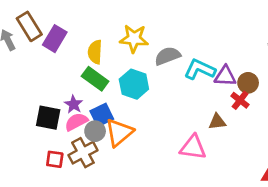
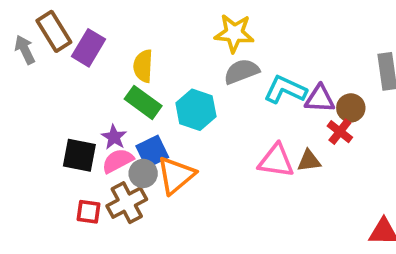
yellow star: (134, 39) -> (234, 33), moved
pink triangle: (193, 147) -> (276, 161), moved

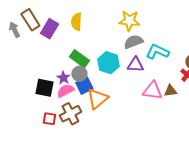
yellow semicircle: (143, 66) -> (76, 22), moved
purple triangle: (320, 99) -> (135, 65), moved
gray circle: (143, 173) -> (79, 74), moved

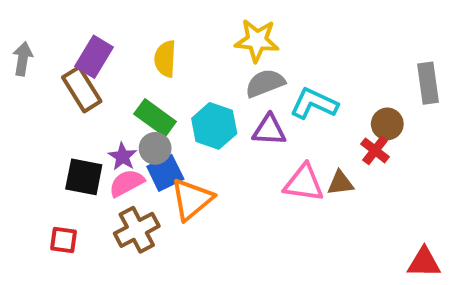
brown rectangle: (30, 20) -> (82, 89), moved
yellow semicircle: (76, 22) -> (165, 59), moved
gray arrow: (14, 30) -> (23, 59), turned 35
red square: (49, 119) -> (63, 240), moved

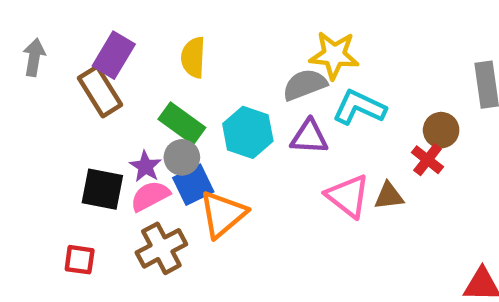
yellow star: (257, 40) -> (334, 55), moved
pink triangle: (304, 183) -> (348, 196), turned 30

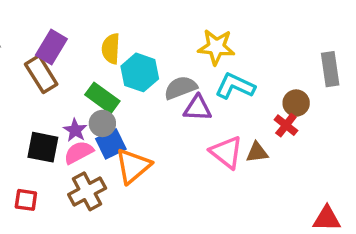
gray semicircle: (305, 85) -> (181, 88), moved
cyan hexagon: (248, 132) -> (140, 72), moved

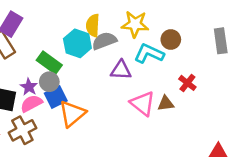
yellow semicircle: (111, 49) -> (93, 25), moved
gray semicircle: (181, 88) -> (104, 41), moved
brown circle: (296, 103) -> (171, 39), moved
brown cross: (87, 191) -> (22, 130), moved

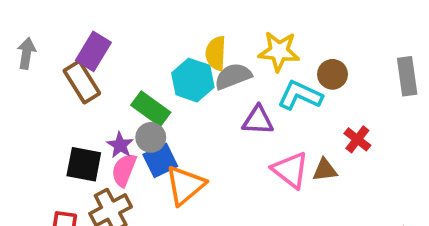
pink semicircle: (31, 103) -> (124, 170), turned -40

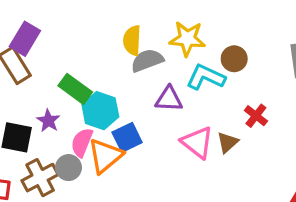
cyan hexagon: (193, 80) -> (100, 111), moved
gray circle: (151, 137) -> (68, 168), moved
blue square: (160, 160) -> (127, 137), moved
pink semicircle: (124, 170) -> (82, 142), moved
brown triangle: (325, 170) -> (227, 142), turned -35

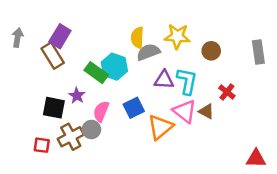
cyan L-shape: (206, 77) -> (187, 81), moved, turned 76
cyan hexagon: (100, 111) -> (114, 67), moved
brown triangle: (227, 142) -> (206, 111), turned -49
orange triangle: (105, 156) -> (160, 127), moved

